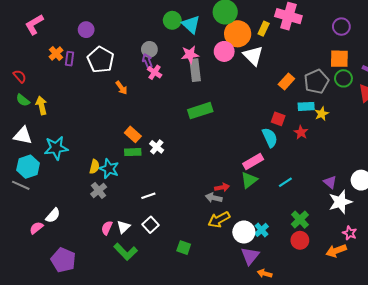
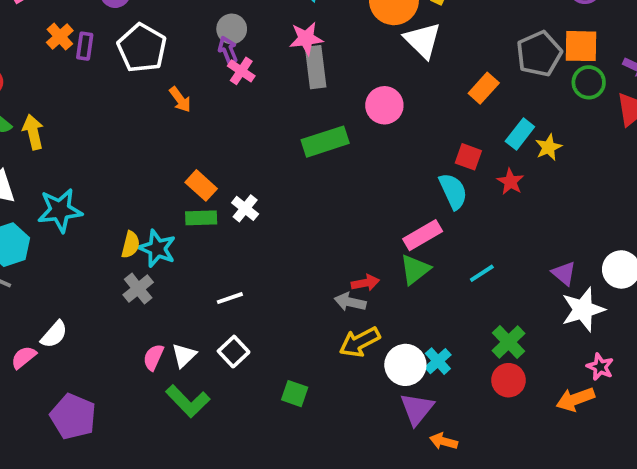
pink circle: (224, 51) -> (384, 105), moved
gray pentagon: (316, 82) -> (539, 54), moved
cyan rectangle: (306, 106) -> (520, 134), turned -49

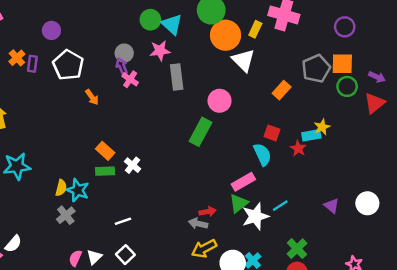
pink star: (306, 38) -> (160, 51), moved
cyan rectangle: (520, 134) -> (311, 135), moved, turned 42
green rectangle: (325, 142) -> (200, 132), moved, turned -44
white star: (583, 310) -> (255, 216), moved

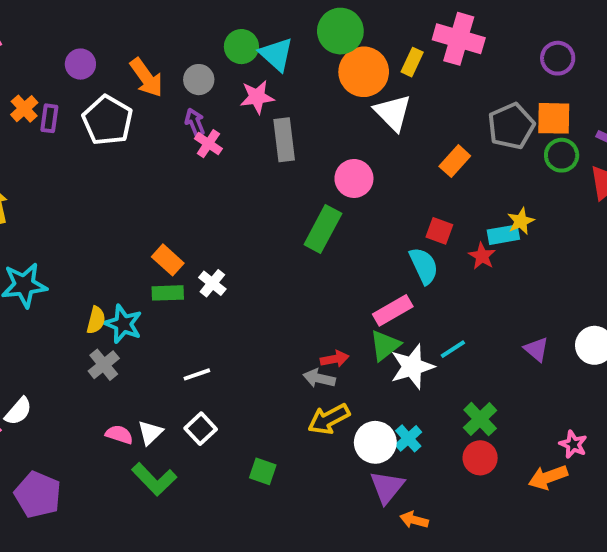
gray circle: (124, 53) -> (199, 80), moved
orange arrow: (92, 97) -> (146, 78), moved, size x1.5
pink semicircle: (75, 258) -> (119, 435), turned 84

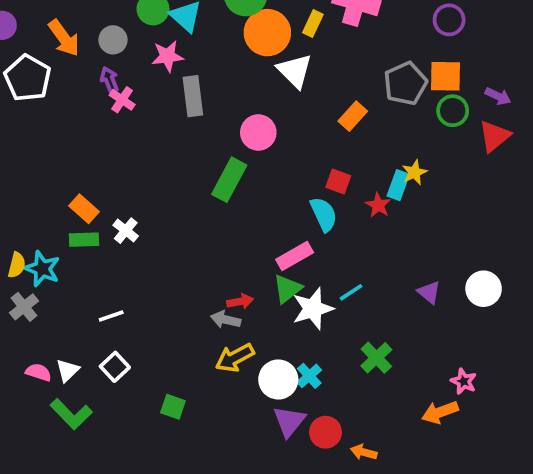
cyan rectangle: (503, 235) -> (398, 185), turned -60
red circle: (480, 458) -> (326, 432), moved
orange arrow: (414, 520) -> (364, 452), moved

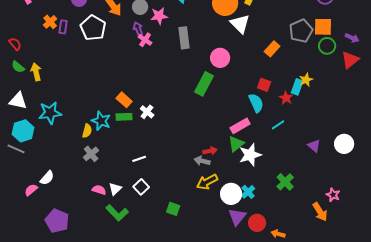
pink star: (167, 56) -> (159, 16), moved
cyan star: (42, 269) -> (101, 121), moved
cyan line: (351, 292) -> (278, 125), moved
orange arrow: (440, 412) -> (320, 212), turned -102

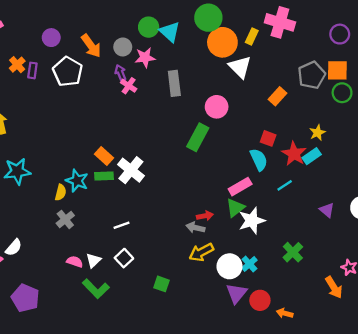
cyan rectangle: (297, 87) -> (312, 156), moved, turned 35
red star: (286, 98) -> (294, 154), size x1.5
white cross: (147, 112) -> (131, 170), size x1.6

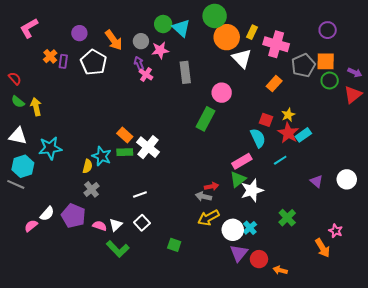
pink cross: (280, 22) -> (276, 44), moved
yellow star: (317, 133) -> (288, 115), moved
purple pentagon: (25, 298) -> (73, 216), moved

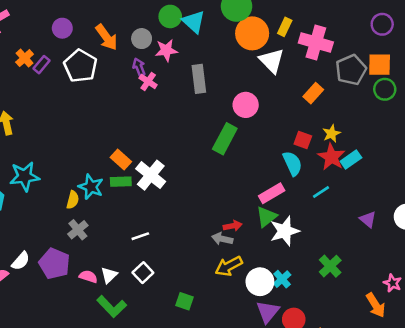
purple rectangle: (63, 61) -> (41, 65), turned 32

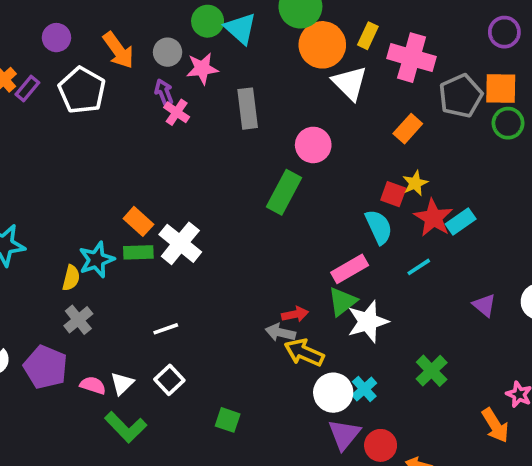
yellow star: (331, 133) -> (415, 183), moved
cyan star: (91, 187) -> (97, 260), turned 30
yellow arrow: (229, 266) -> (304, 353), moved, turned 52

